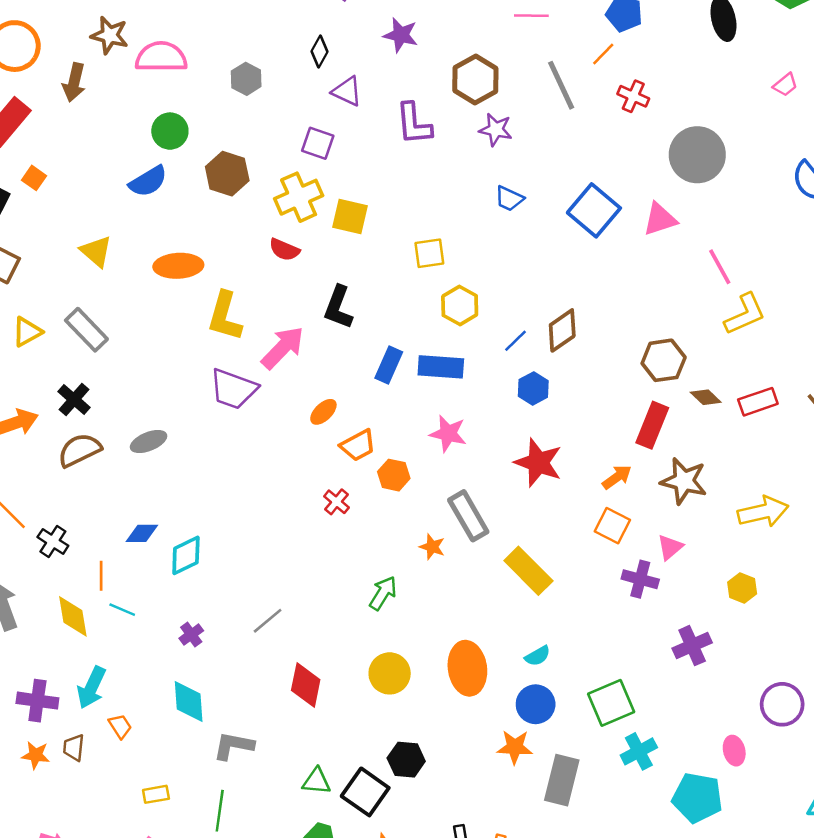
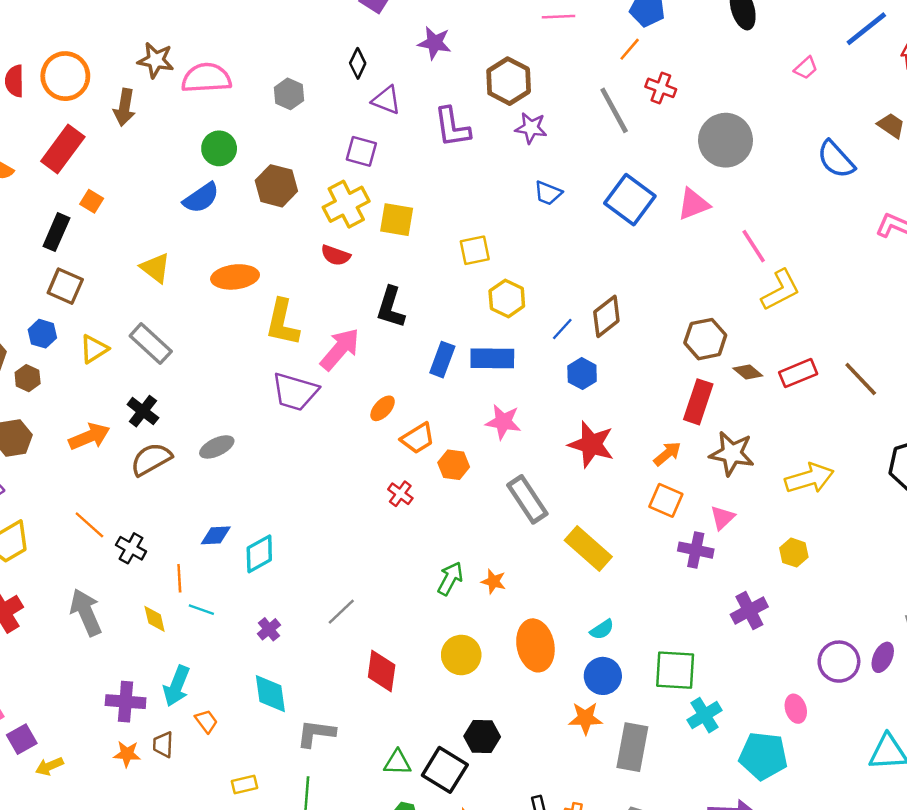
gray line: (561, 85) -> (614, 110), moved
orange star: (432, 547) -> (494, 581), moved
yellow diamond: (73, 616) -> (155, 619), size x0.7
green square: (611, 703) -> (675, 670), turned 30

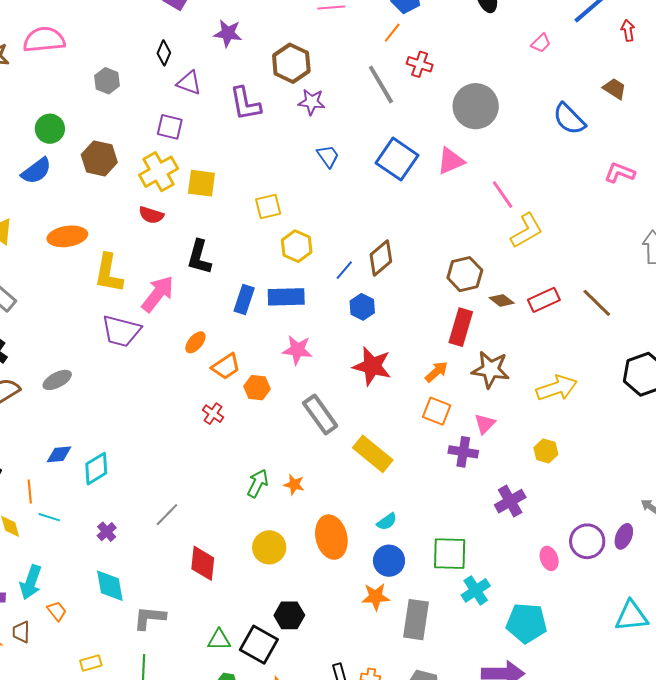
pink semicircle: (206, 78) -> (44, 40), moved
blue trapezoid: (548, 193) -> (328, 156), turned -145
pink ellipse: (796, 709) -> (549, 558), moved

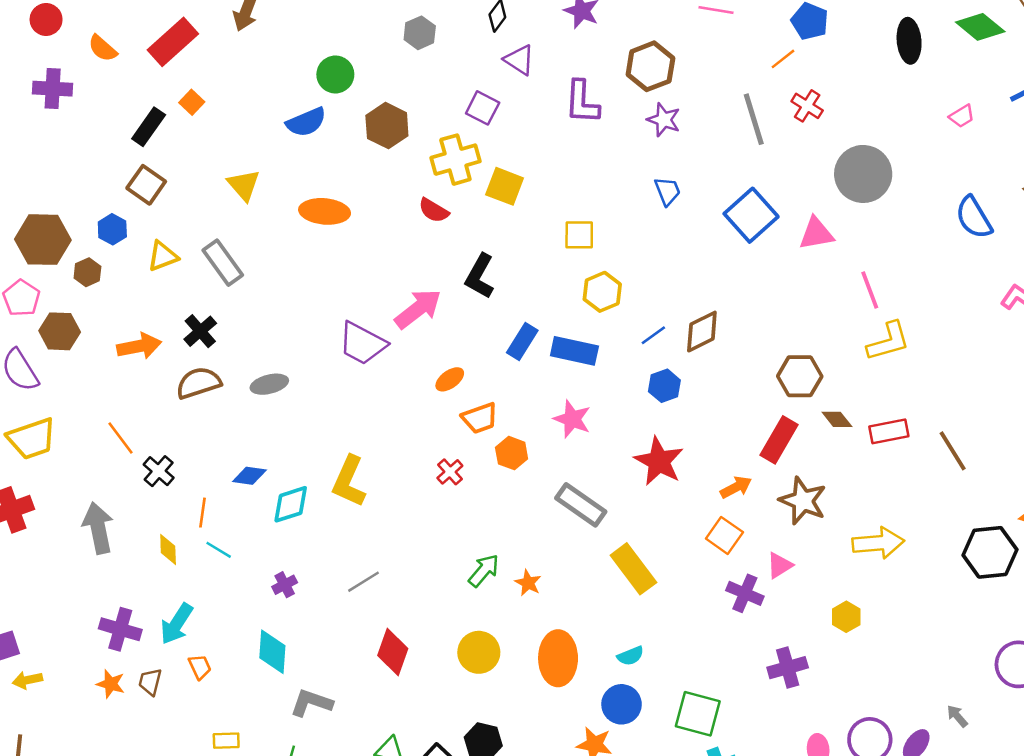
yellow L-shape: (109, 273) -> (349, 481), moved
gray rectangle: (320, 414) -> (581, 505), turned -33

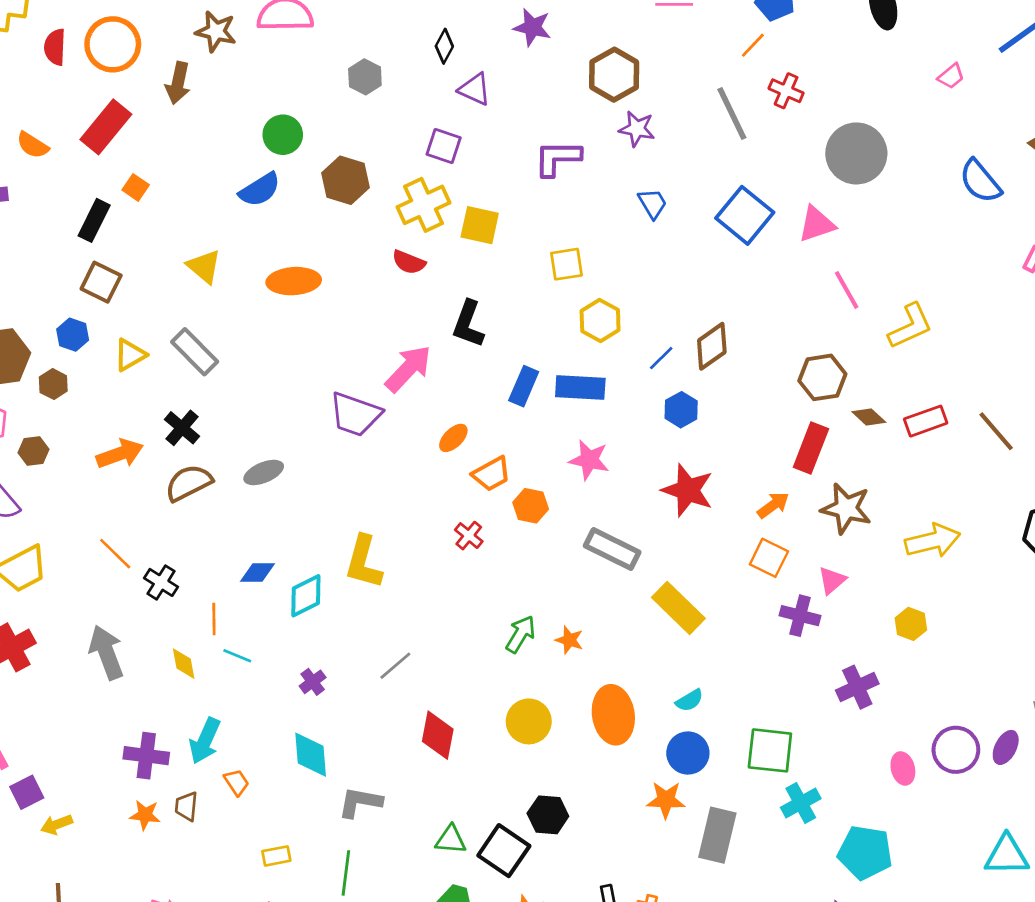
purple L-shape: (582, 102) -> (557, 158), moved, turned 96
pink line: (870, 290) -> (847, 290), moved
brown hexagon: (60, 331) -> (34, 451), size x0.7

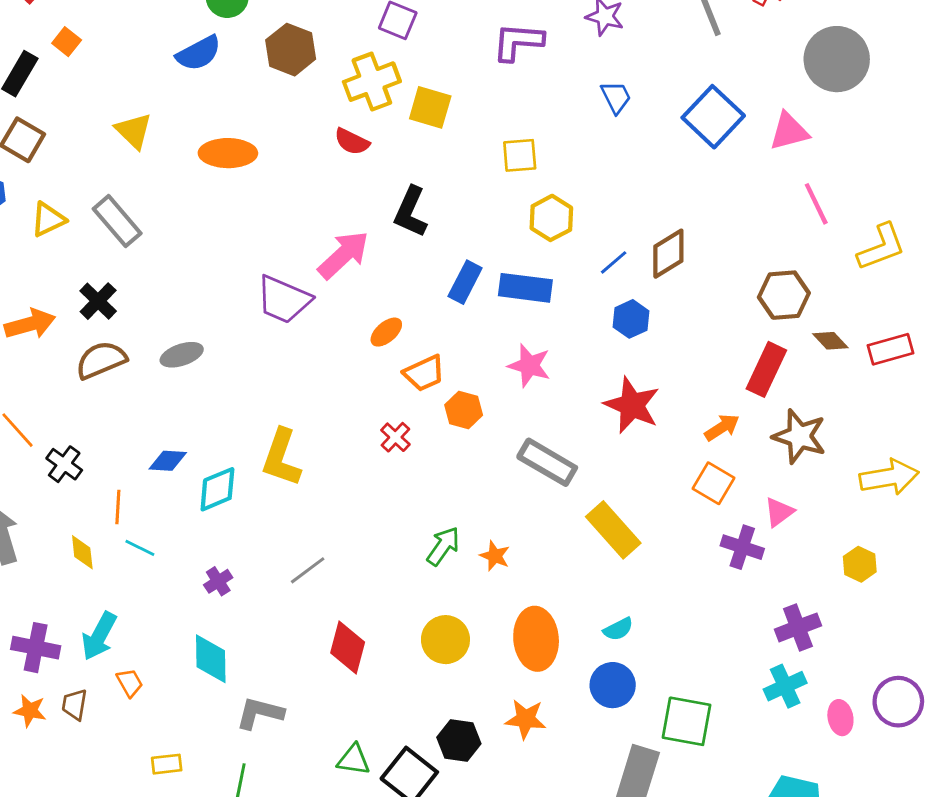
green square: (770, 750) -> (687, 721), moved
orange star: (666, 800) -> (526, 719), moved
cyan cross: (801, 803) -> (785, 686), moved

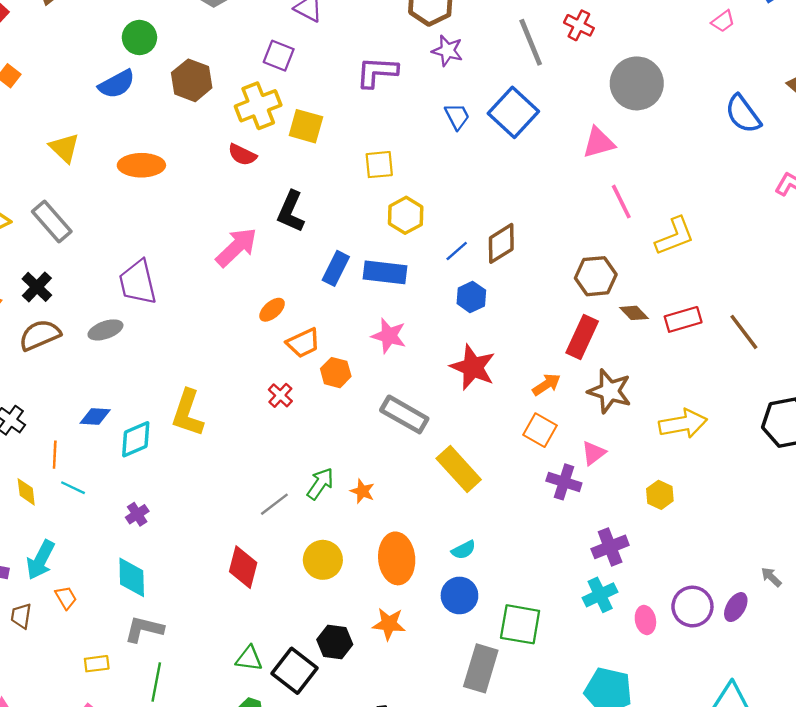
blue square: (713, 117) -> (513, 112), moved
purple trapezoid: (284, 300) -> (138, 282), moved, turned 54
gray line: (308, 570) -> (274, 504), moved
gray L-shape: (260, 713) -> (144, 629), moved

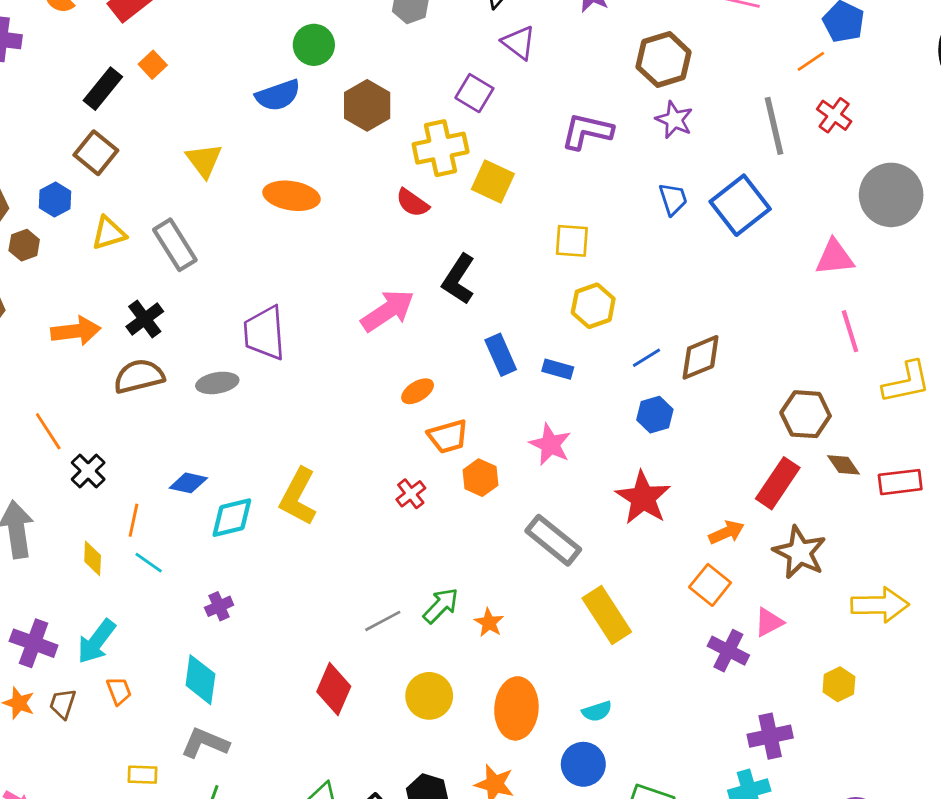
blue rectangle: (336, 268) -> (501, 355), turned -60
blue rectangle: (385, 272) -> (558, 369), size x0.6

